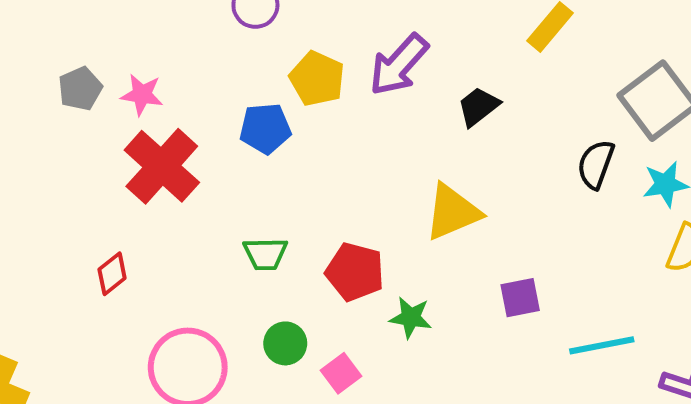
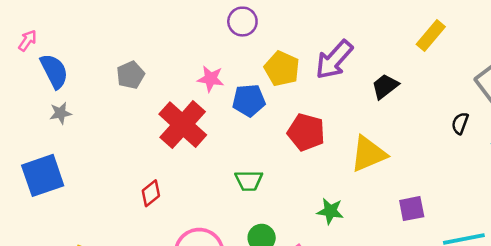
pink star: (142, 95) -> (211, 79), moved
black semicircle: (596, 164) -> (460, 123), size x0.7
red pentagon: (355, 272) -> (306, 132), moved
green star: (411, 318) -> (330, 211), moved

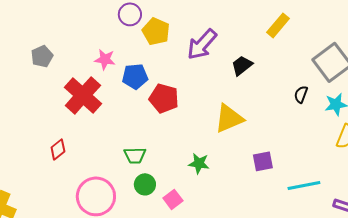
yellow pentagon: (282, 69) -> (156, 31), moved
red pentagon: (306, 132) -> (164, 98), moved
green trapezoid: (249, 181) -> (135, 155), moved

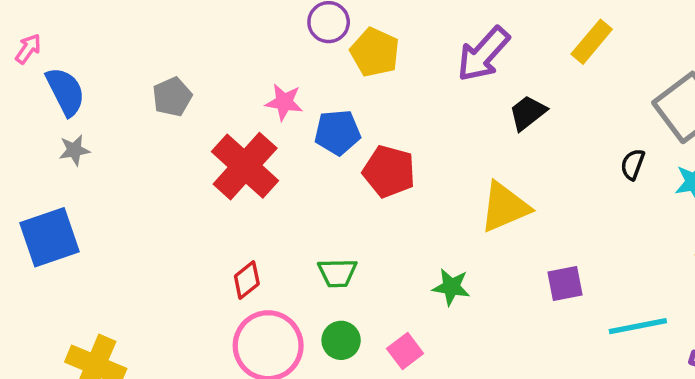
purple arrow: (202, 44) -> (483, 54), moved
red diamond: (58, 149) -> (247, 280), moved
green circle: (145, 184) -> (341, 340), moved

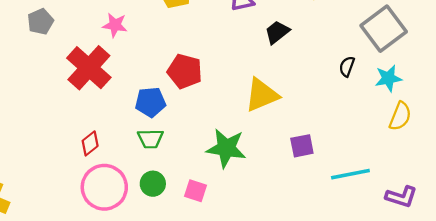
blue pentagon: (337, 132) -> (150, 102), moved
green star: (451, 287) -> (226, 148), size x1.6
pink square: (405, 351) -> (195, 191), turned -35

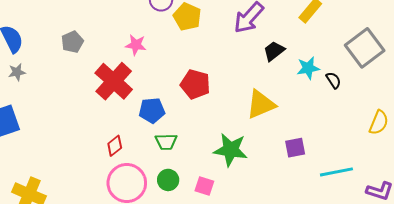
black semicircle: (347, 67) -> (333, 80), turned 126
cyan star: (388, 78) -> (308, 68), moved
blue pentagon: (150, 102) -> (152, 110), moved

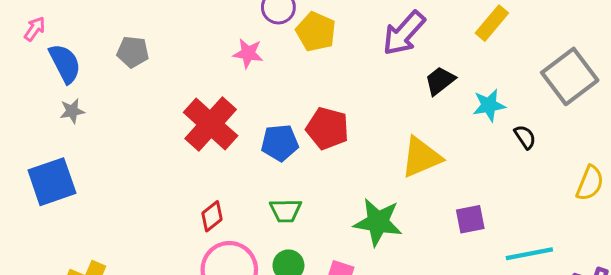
gray pentagon: (72, 42) -> (133, 52), moved, turned 30
pink star: (136, 45) -> (248, 53), moved
black semicircle: (333, 80) -> (525, 137), moved
blue pentagon: (152, 110) -> (280, 143), moved

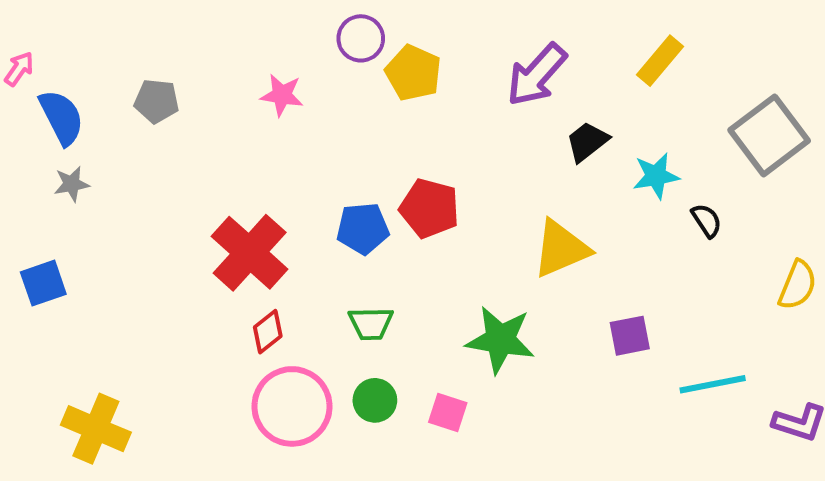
pink star: (248, 53) -> (282, 95), moved
red cross: (211, 124) -> (250, 253), moved
blue square: (52, 182) -> (43, 283), size x0.7

